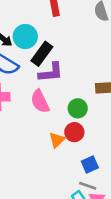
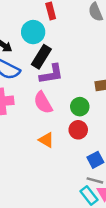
cyan circle: (25, 37) -> (33, 32), moved
orange triangle: (57, 140) -> (46, 140), moved, turned -42

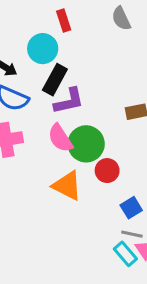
green circle: (80, 107) -> (86, 144), moved, size x1.5
orange triangle: (46, 140) -> (67, 186), size x1.5

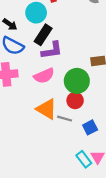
pink semicircle: (60, 138) -> (44, 76), turned -84
green circle: (86, 144) -> (77, 81), moved
gray line: (132, 234) -> (65, 119), moved

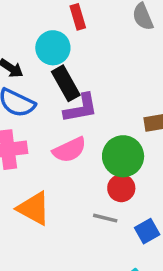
black rectangle: (43, 35) -> (66, 83), turned -60
orange triangle: (47, 109) -> (34, 208), moved

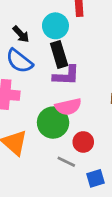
pink semicircle: (69, 150) -> (68, 107), moved
green circle: (123, 156) -> (53, 123), moved

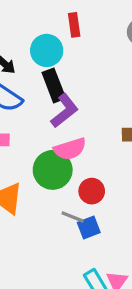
purple L-shape: (66, 75) -> (65, 111), turned -36
blue square: (95, 178) -> (89, 227), moved

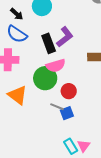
black rectangle: (54, 85) -> (49, 43), moved
purple L-shape: (65, 111) -> (65, 37), moved

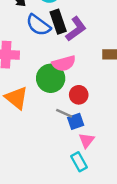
blue semicircle: (17, 34) -> (38, 25), moved
black rectangle: (49, 43) -> (58, 22), moved
pink triangle: (84, 146) -> (87, 140), moved

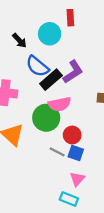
black rectangle: (58, 22) -> (51, 80), moved, turned 65
blue square: (76, 121) -> (76, 153), moved, turned 35
cyan rectangle: (79, 162) -> (69, 199), turned -42

